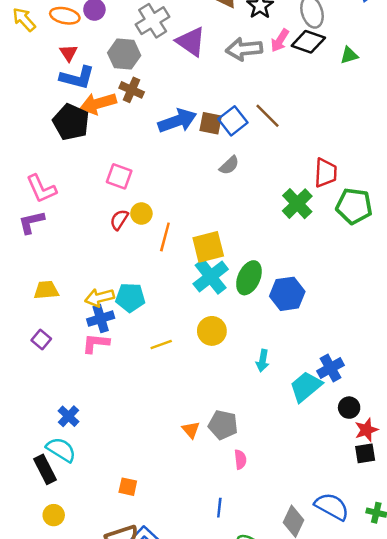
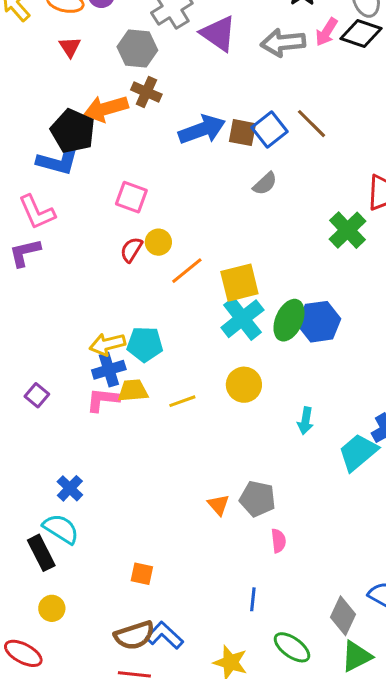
blue L-shape: (77, 78) -> (58, 161), moved
orange line: (165, 237) -> (187, 271), turned 36
yellow trapezoid: (46, 290) -> (133, 391), moved
blue hexagon: (287, 294) -> (319, 322), moved

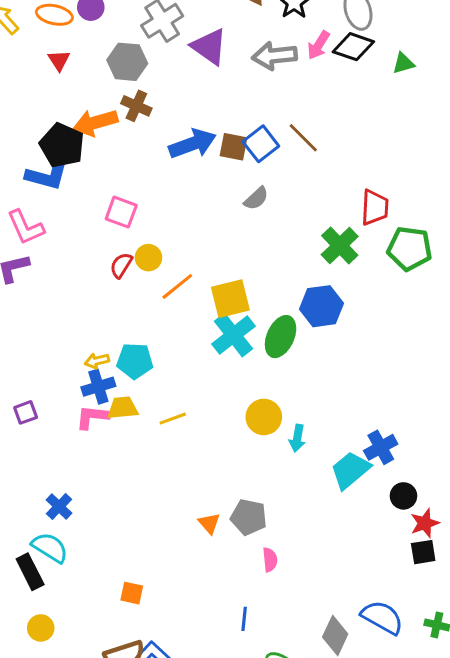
blue hexagon: (319, 322) -> (322, 306), moved
yellow arrow: (107, 344) -> (97, 361), size x0.7
yellow circle: (244, 385) -> (264, 417), moved
purple square: (37, 395) -> (26, 412), turned 30

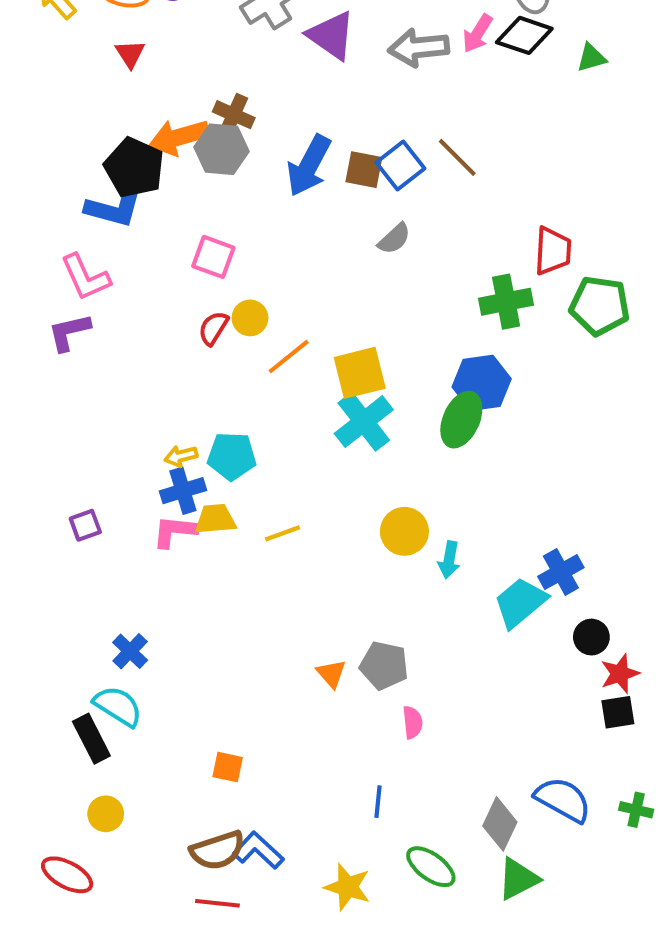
gray hexagon: (127, 62) -> (222, 149), moved
blue arrow: (192, 144) -> (309, 166), turned 138
green cross: (340, 245) -> (506, 302), turned 33
green ellipse: (281, 337) -> (461, 420), moved

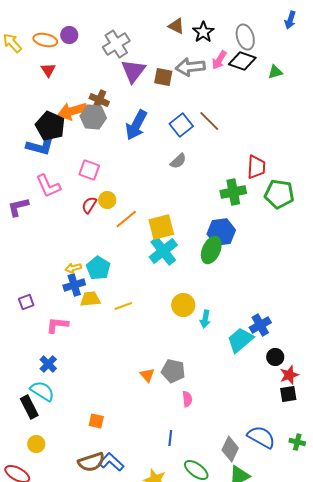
purple triangle: (331, 35) -> (133, 71), moved, turned 32
brown square: (364, 170) -> (163, 77), moved
pink L-shape: (85, 277) -> (48, 186), moved
cyan pentagon: (232, 456) -> (98, 268), turned 30
pink L-shape: (175, 531) -> (57, 325), moved

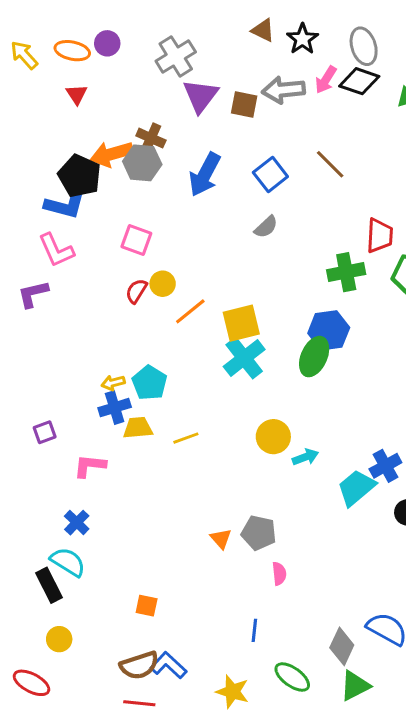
brown line: (209, 121) -> (330, 164), moved
pink L-shape: (48, 186) -> (56, 250), moved
cyan arrow: (205, 319) -> (305, 457), turned -120

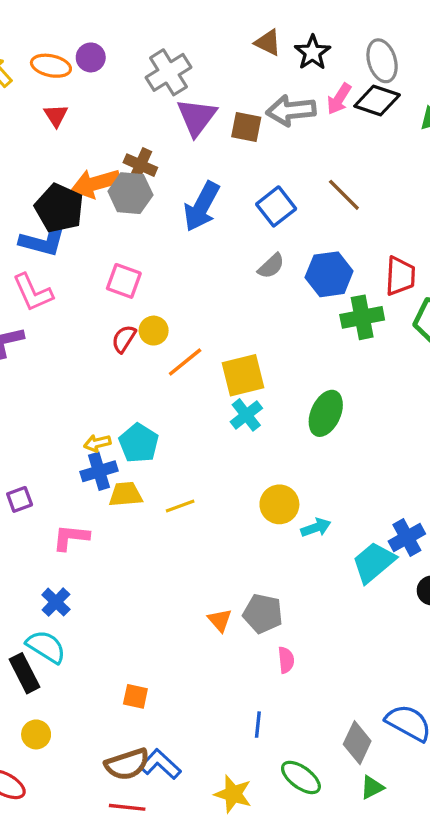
blue hexagon: (329, 330) -> (329, 274), moved
cyan cross: (244, 358) -> (246, 415), size x0.7
green triangle: (355, 686) -> (372, 787), size x0.7

